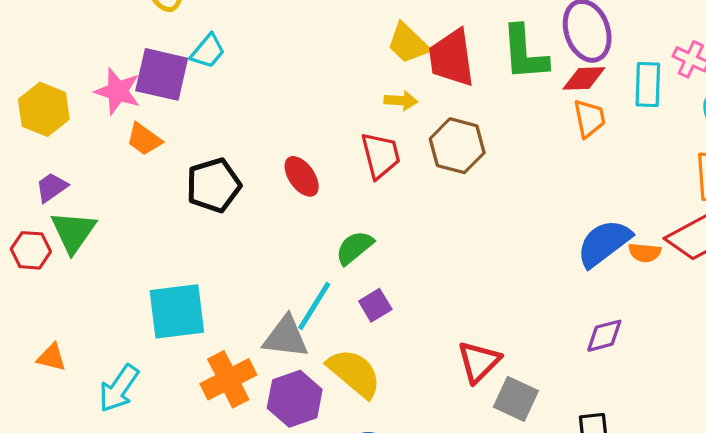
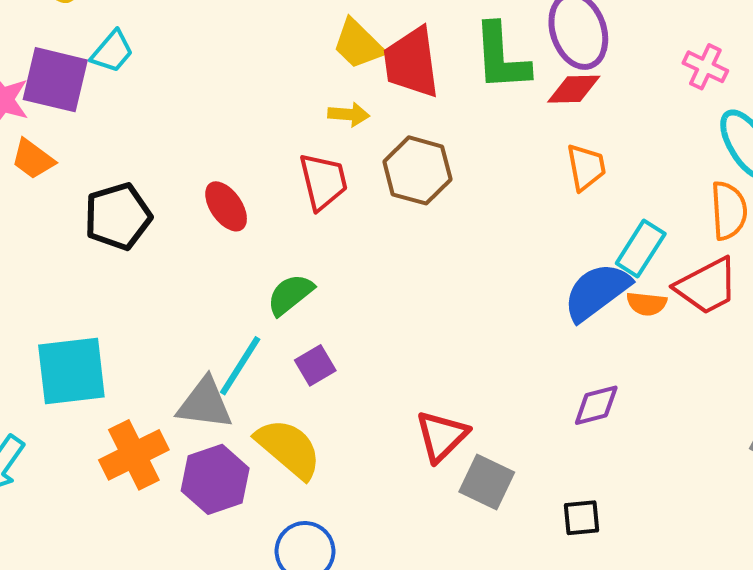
cyan rectangle: (648, 84) -> (641, 248), moved, turned 30
orange trapezoid: (589, 118) -> (586, 167), moved

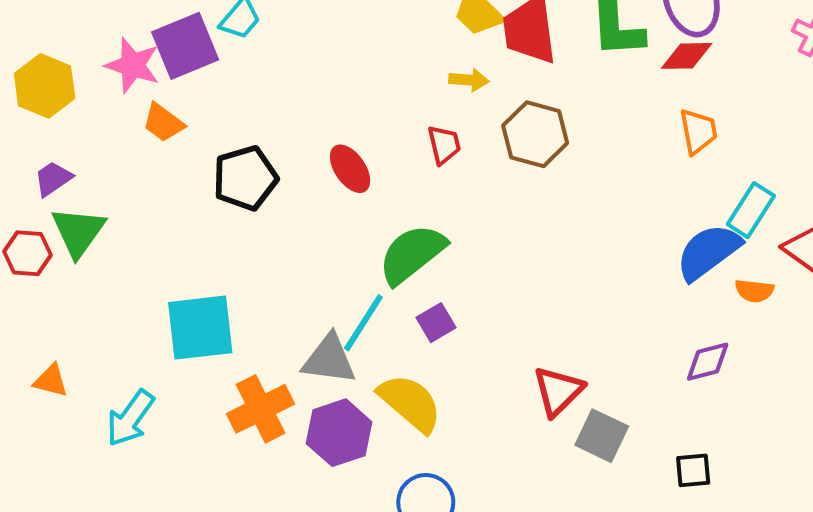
purple square: (55, 80) -> (185, 46), turned -36
red trapezoid: (323, 181) -> (444, 145), size x0.7
green semicircle: (290, 295) -> (412, 254), size x1.5
orange semicircle: (647, 304) -> (754, 291), moved

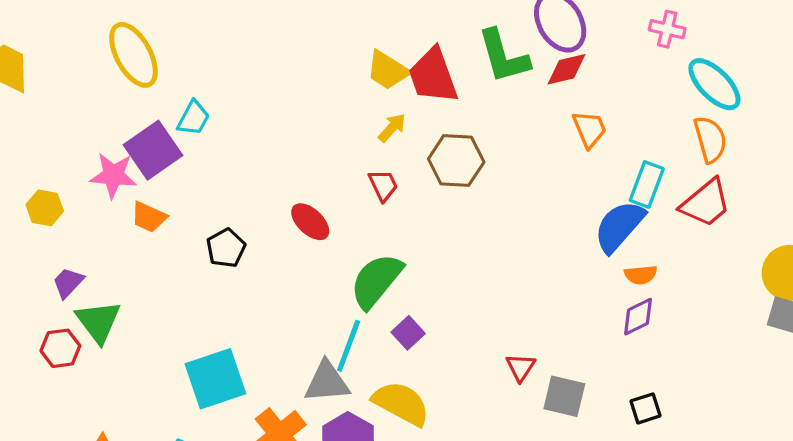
yellow arrow: (469, 80) -> (392, 128), turned -40
yellow hexagon: (45, 86) -> (45, 208), size x0.7
black pentagon: (245, 178) -> (226, 248), size x0.7
orange semicircle: (754, 291) -> (641, 275), moved
red triangle: (558, 391) -> (521, 367), size x0.7

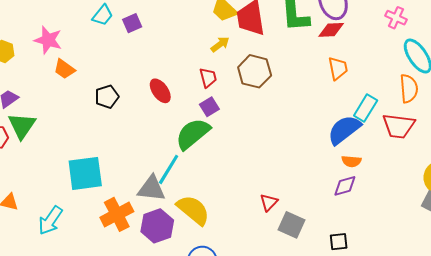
purple square: (153, 150) -> (132, 23), moved, size x0.6
red trapezoid: (706, 203) -> (399, 126), turned 36
purple square: (408, 333) -> (209, 107), moved

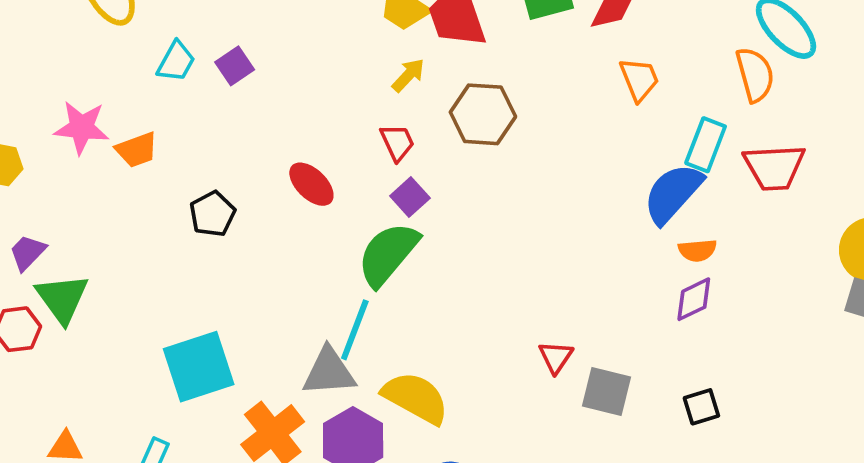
orange trapezoid: (64, 69) -> (137, 150), moved, turned -45
orange semicircle: (409, 89) -> (755, 75), moved

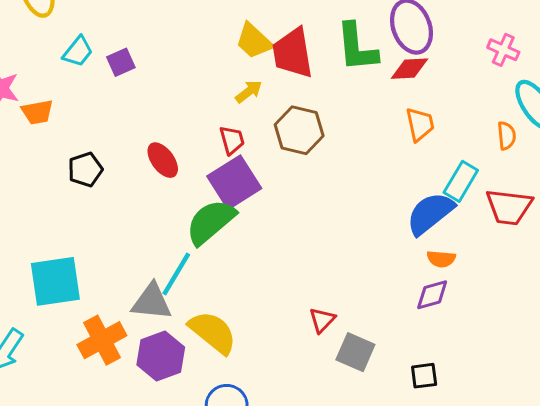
orange semicircle: (755, 75) -> (507, 136), size x0.7
purple square: (410, 197) -> (234, 182), size x1.8

